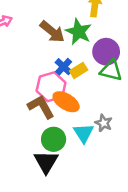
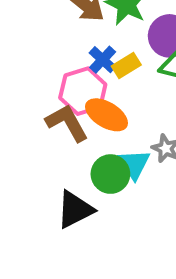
green circle: (54, 139) -> (110, 174), moved
black triangle: (46, 162) -> (75, 210), turned 32

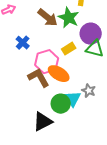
blue cross: (103, 60) -> (23, 43), moved

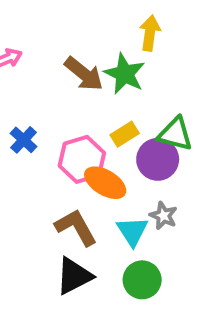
purple circle: (91, 34) -> (158, 159), moved
blue cross: (23, 43) -> (24, 140), moved
brown L-shape: (39, 78) -> (76, 227), moved
green circle: (61, 104) -> (142, 280), moved

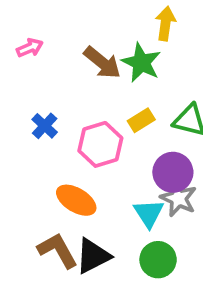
purple circle: (158, 159) -> (173, 172), moved
orange ellipse: (105, 183) -> (76, 200), moved
gray star: (163, 216) -> (178, 198), size x1.4
brown L-shape: (76, 227) -> (58, 250), moved

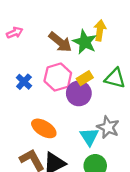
yellow arrow: (165, 24) -> (100, 30), moved
pink hexagon: (100, 144) -> (58, 77), moved
purple circle: (173, 172) -> (79, 93), moved

